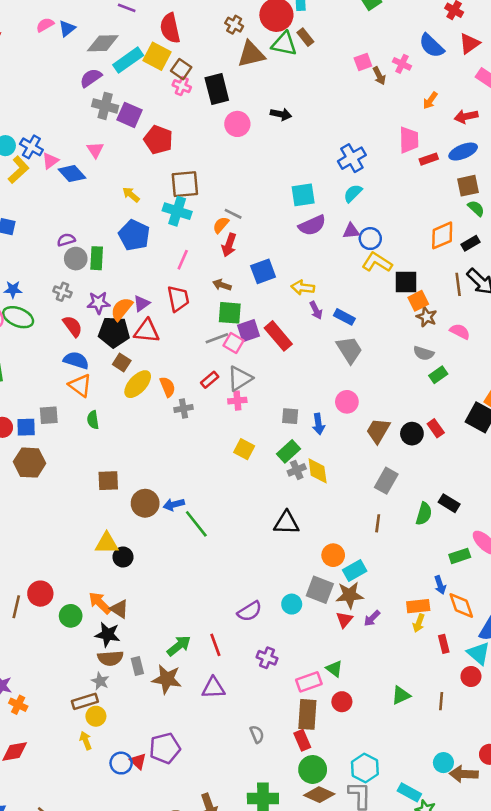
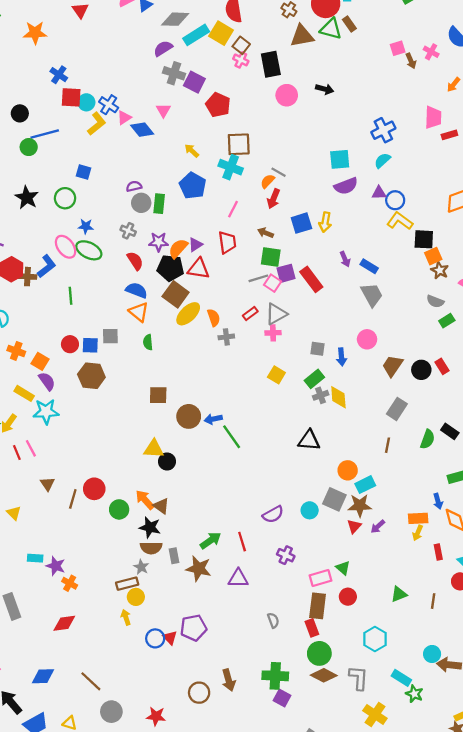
yellow arrow: (303, 288) -> (325, 222), moved, turned -90
brown square: (122, 363) -> (176, 294), size x1.6
cyan hexagon: (365, 768) -> (375, 639), moved

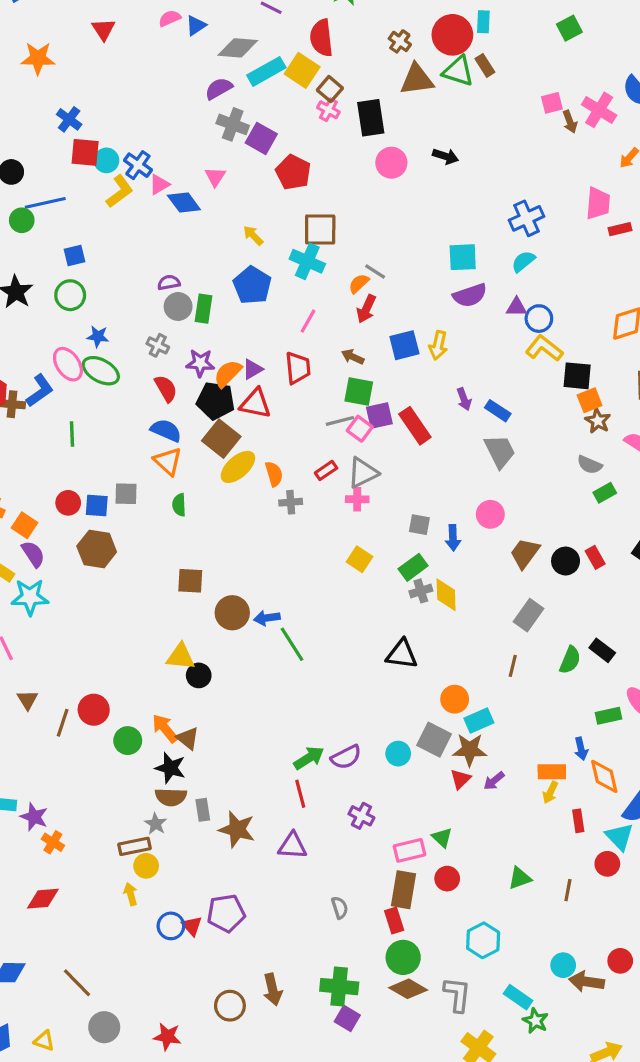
pink cross: (431, 52) -> (599, 110), size x1.5
blue square: (84, 172) -> (74, 256), moved, turned -32
green arrow: (211, 541) -> (309, 758), moved

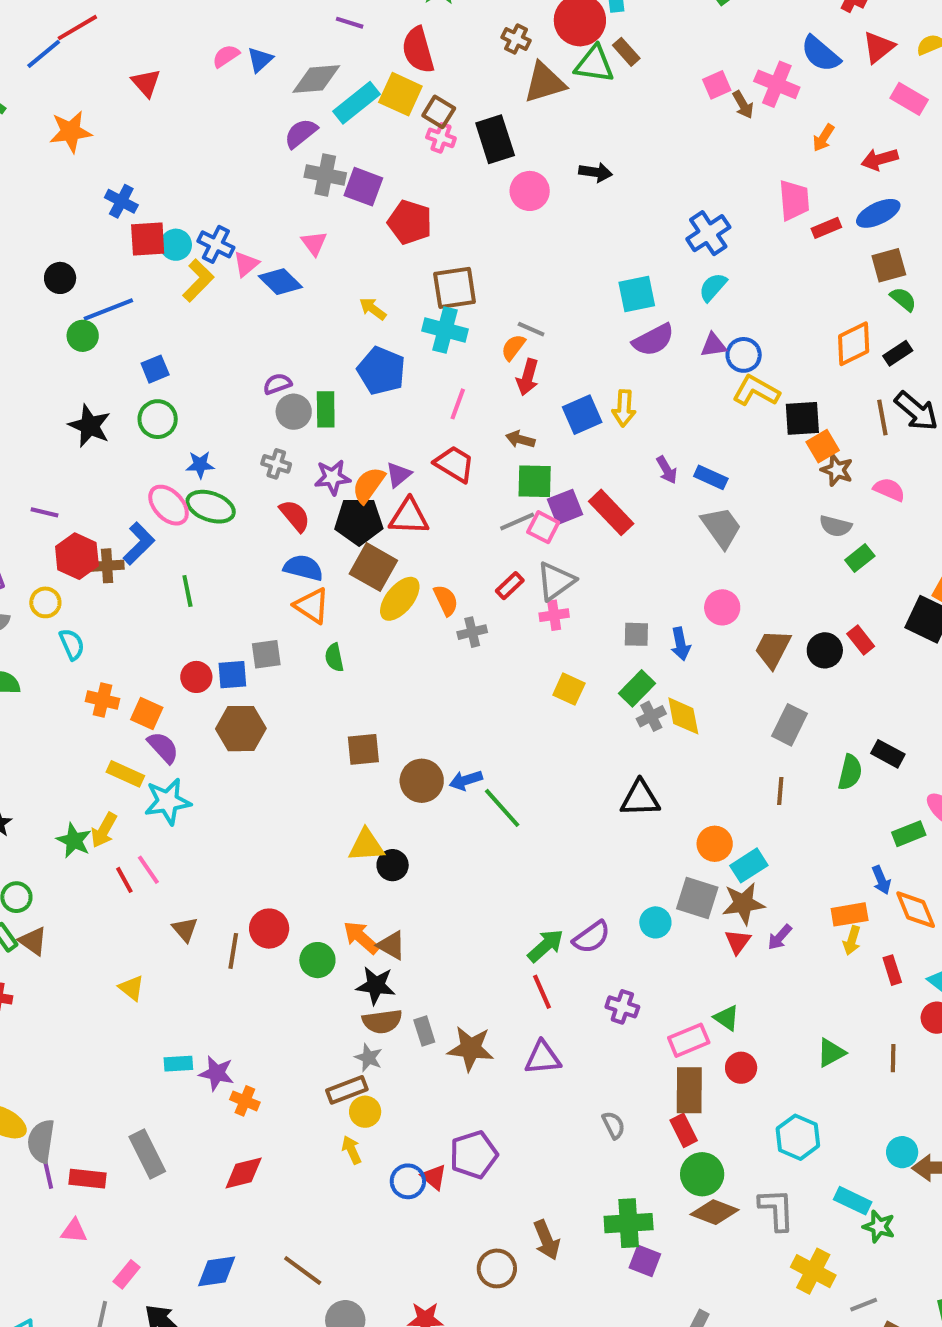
red trapezoid: (298, 368) -> (454, 464), turned -44

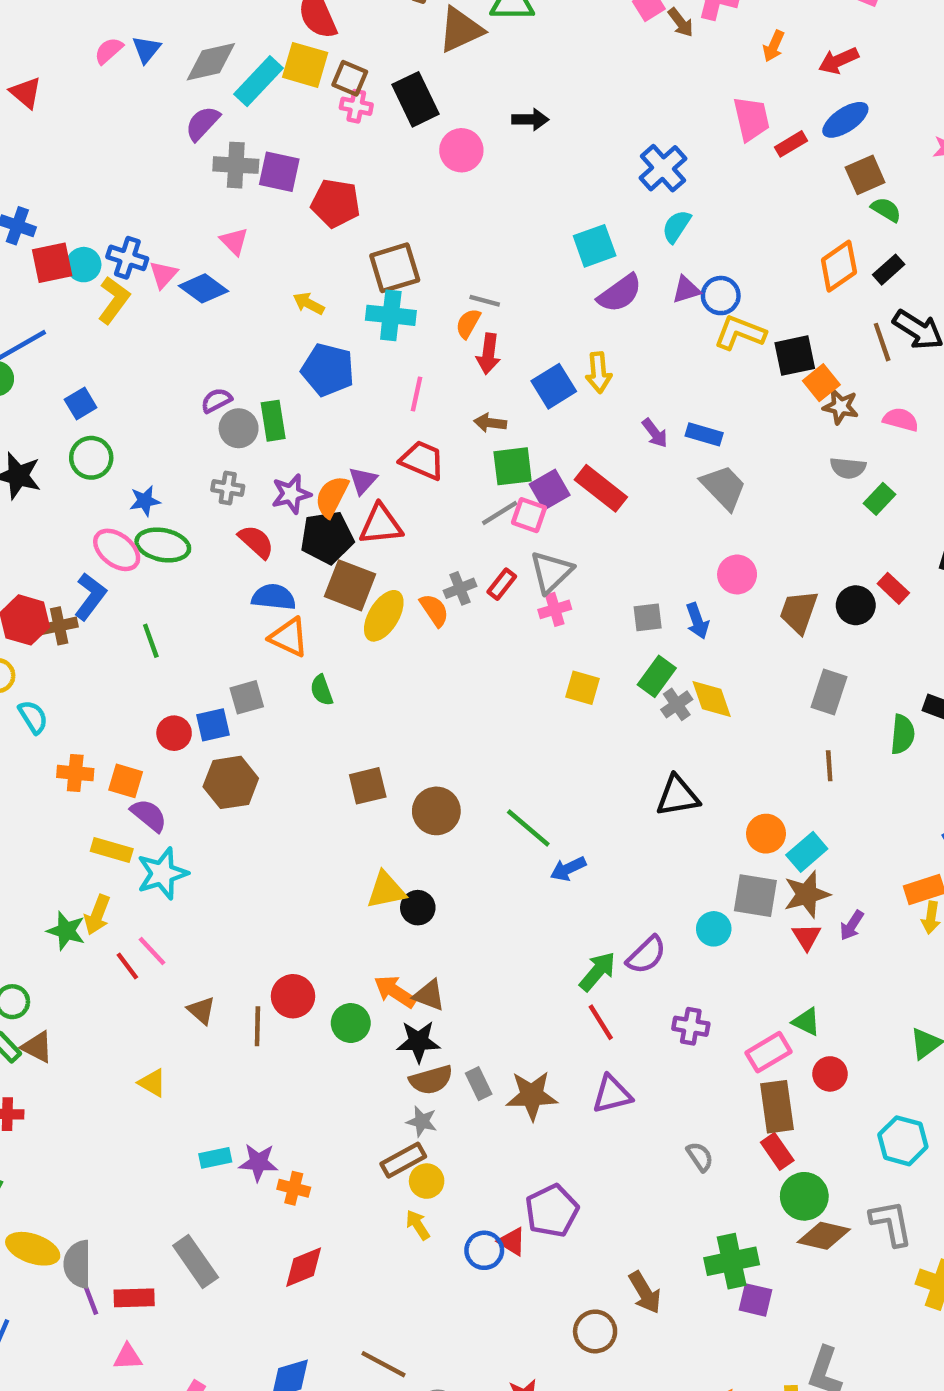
gray cross: (472, 632) -> (460, 588), moved
blue arrow: (466, 780) -> (568, 869), moved

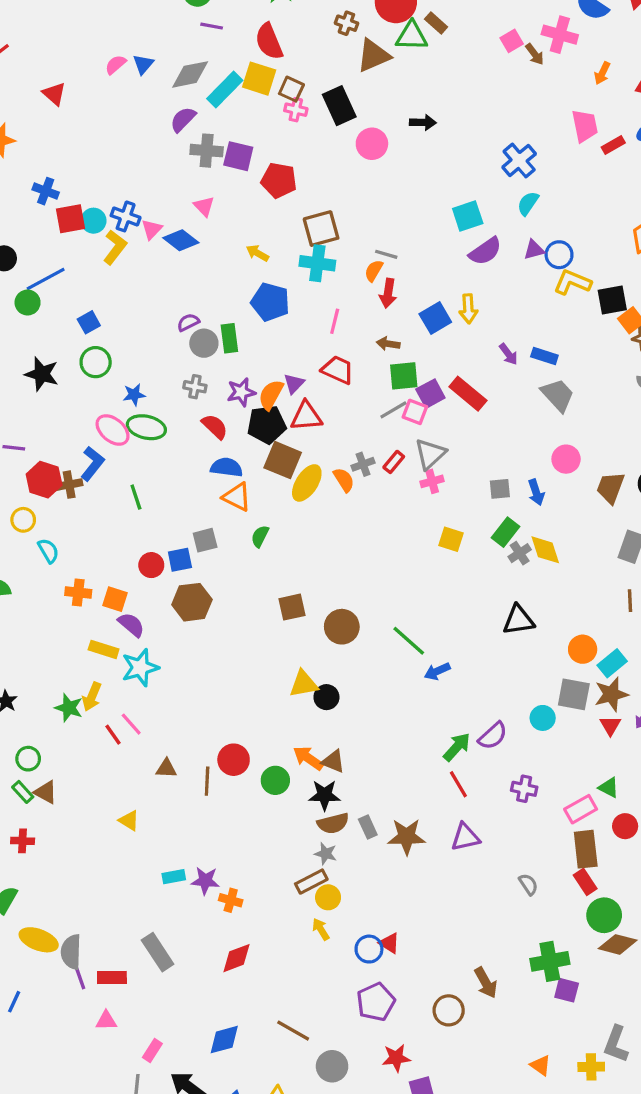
green semicircle: (322, 690) -> (260, 536), turned 45
brown triangle: (201, 1010) -> (166, 768), turned -40
purple pentagon: (552, 1211) -> (376, 1002), moved

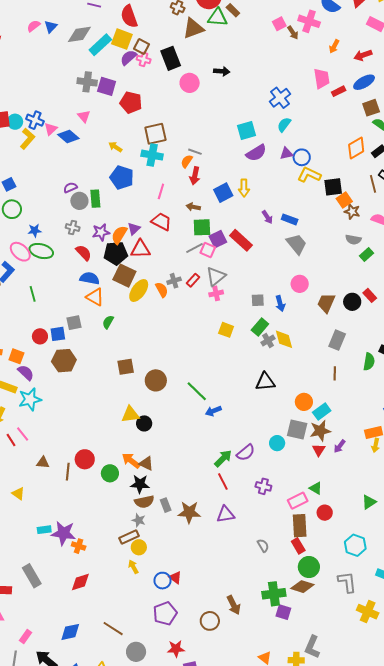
purple semicircle: (183, 119) -> (128, 58), moved
purple star: (205, 881) -> (63, 533), size x1.4
brown diamond: (618, 944) -> (302, 587), moved

